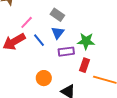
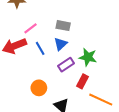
gray rectangle: (57, 15) -> (63, 26), turned -32
purple rectangle: (66, 52) -> (66, 65), turned -35

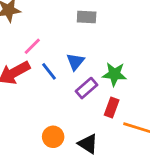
gray rectangle: (63, 26) -> (87, 17), moved
orange circle: (39, 88) -> (53, 137), moved

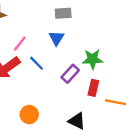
blue triangle: (75, 62) -> (56, 38), moved
orange circle: (53, 137) -> (29, 115), moved

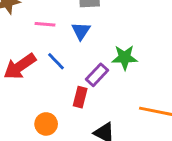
pink line: (20, 43) -> (45, 24), moved, turned 56
red rectangle: (93, 88) -> (80, 97), moved

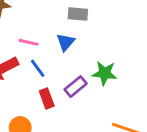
pink line: (45, 24) -> (29, 42), moved
red rectangle: (80, 97) -> (47, 98), moved, turned -42

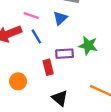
purple rectangle: (76, 87) -> (65, 54), turned 30
red rectangle: (47, 98) -> (48, 67), moved

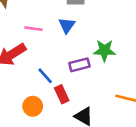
blue line: (36, 36) -> (45, 76), moved
red rectangle: (48, 67) -> (62, 94), moved

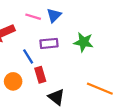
pink line: (33, 29) -> (33, 17), moved
purple rectangle: (79, 65) -> (49, 43), moved

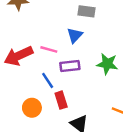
pink line: (33, 17) -> (49, 49), moved

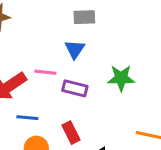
purple rectangle: (70, 66) -> (75, 88), turned 30
blue line: (48, 80) -> (27, 118), moved, turned -42

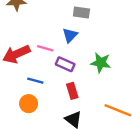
blue line: (27, 118) -> (35, 81), moved
red rectangle: (71, 133) -> (72, 91), moved

